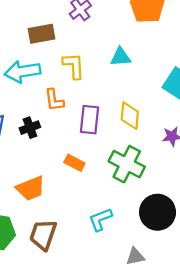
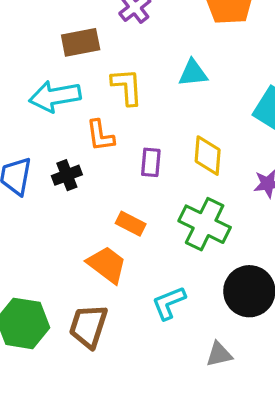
purple rectangle: (90, 120) -> (151, 162), size x0.7
orange trapezoid: (31, 188) -> (107, 265), moved, turned -120

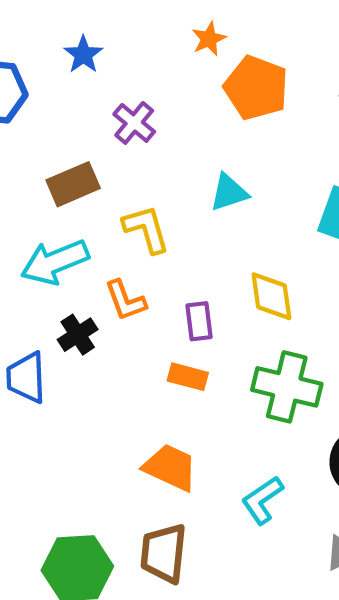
black cross: (67, 175) -> (78, 335), moved
orange rectangle: (131, 224) -> (188, 377), moved

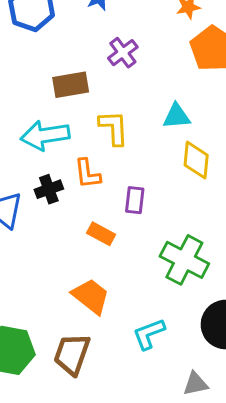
yellow diamond: (271, 296) -> (196, 160), moved
orange rectangle: (188, 377) -> (101, 234), moved

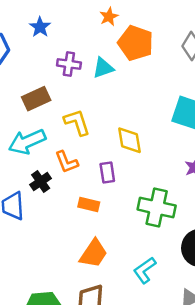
purple cross: (123, 53) -> (69, 64), turned -30
cyan triangle: (177, 116) -> (103, 68), moved
yellow diamond: (196, 160) -> (129, 140), moved
orange trapezoid: (91, 296) -> (94, 254), turned 100

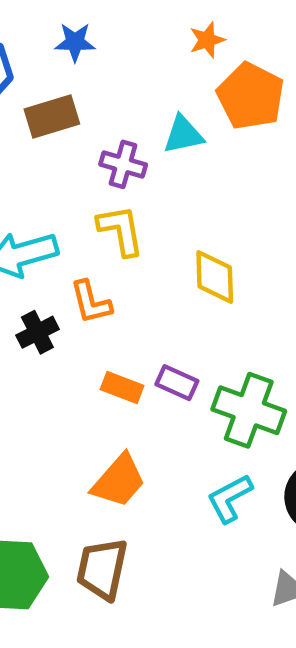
blue star: (40, 27) -> (75, 42), turned 30
purple cross: (69, 64) -> (123, 164), moved
brown rectangle: (36, 99) -> (52, 116), moved
purple rectangle: (107, 173) -> (177, 383), moved, turned -65
cyan L-shape: (145, 270) -> (230, 498), moved

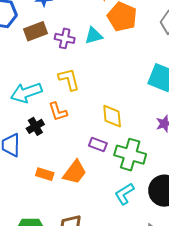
purple cross: (123, 164) -> (65, 38), moved
yellow diamond: (215, 277) -> (112, 116), moved
orange rectangle: (122, 388) -> (45, 174), moved
orange trapezoid: (119, 481) -> (75, 172), moved

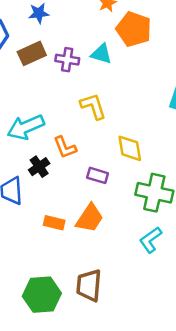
cyan triangle: (94, 36) -> (101, 54), turned 36
yellow L-shape: (69, 79) -> (93, 106), moved
purple rectangle: (98, 145) -> (98, 175), moved

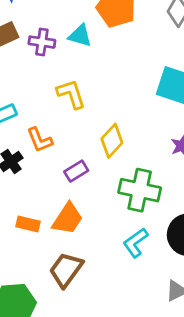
yellow diamond: (130, 148) -> (112, 141), turned 52
purple rectangle: (98, 175) -> (76, 171), turned -48
brown trapezoid: (89, 285) -> (66, 270), moved, turned 32

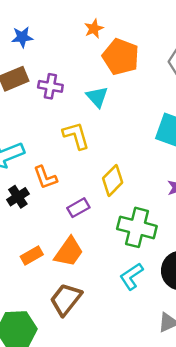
cyan triangle: (80, 36) -> (97, 97), moved, turned 30
orange rectangle: (28, 224) -> (32, 256), turned -45

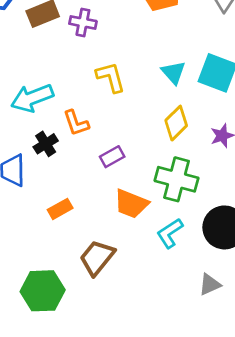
cyan triangle: (97, 97) -> (173, 72), moved
yellow diamond: (113, 180) -> (176, 123), moved
orange trapezoid: (69, 252) -> (131, 204), moved, turned 76

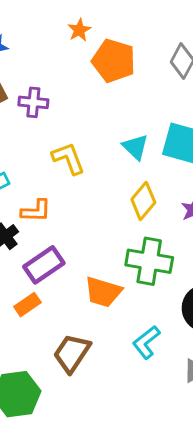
orange L-shape: (76, 123) -> (36, 211), turned -64
purple rectangle: (112, 157) -> (44, 265), moved, size x1.5
cyan L-shape: (170, 233) -> (146, 342), moved

